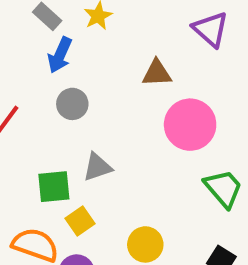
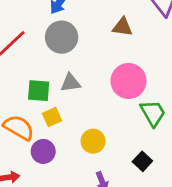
gray circle: (72, 104) -> (62, 37), size x1.5
pink circle: (190, 125) -> (129, 81), moved

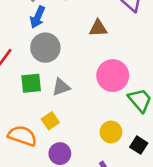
green square: (39, 91) -> (31, 83), moved
yellow circle: (93, 141) -> (111, 132), moved
purple circle: (43, 151) -> (60, 154), moved

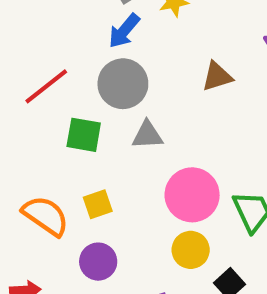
brown triangle: (98, 28) -> (217, 76), turned -30
pink circle: (113, 76) -> (192, 195), moved
gray triangle: (61, 87) -> (147, 135), moved

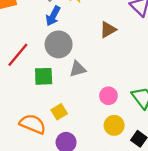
pink circle: (192, 195) -> (108, 96), size x0.6

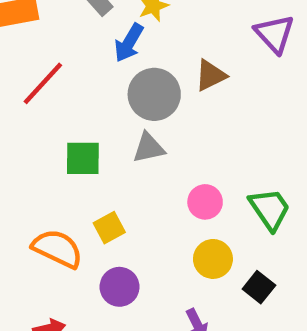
blue arrow: (53, 16) -> (129, 43), moved
gray circle: (59, 44) -> (154, 94), moved
red line: (18, 55) -> (43, 83), moved

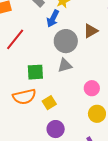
orange semicircle: (57, 249) -> (24, 97), moved, turned 145

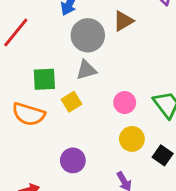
orange semicircle: (24, 97) -> (29, 114), turned 30
yellow square: (49, 103) -> (71, 102), moved

